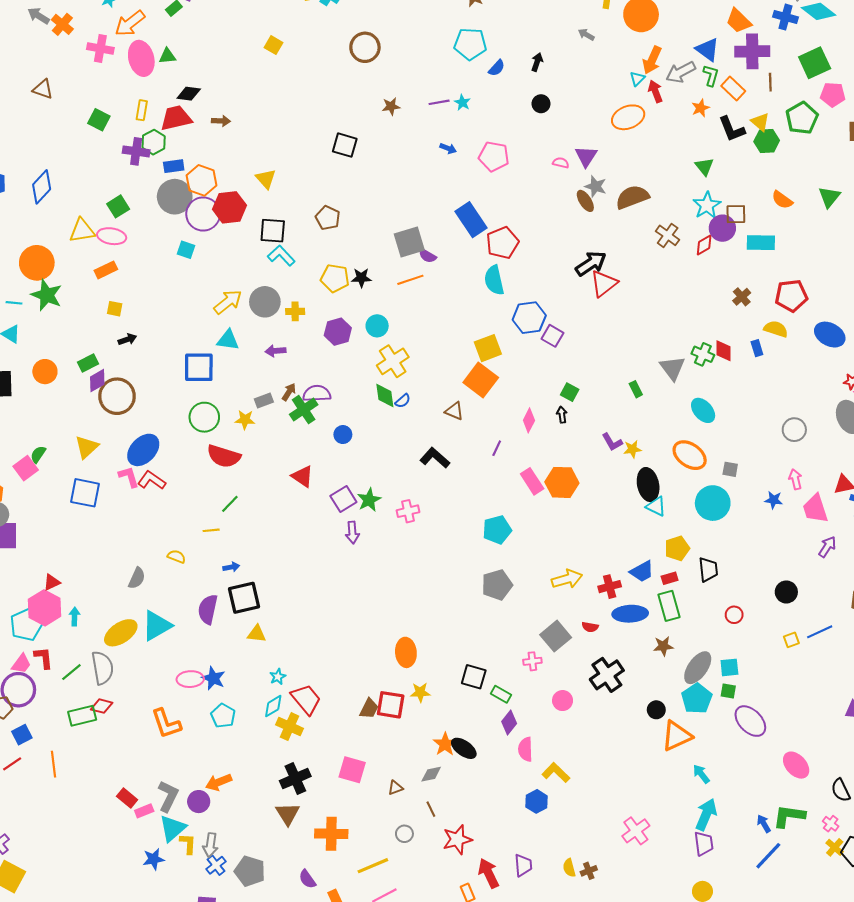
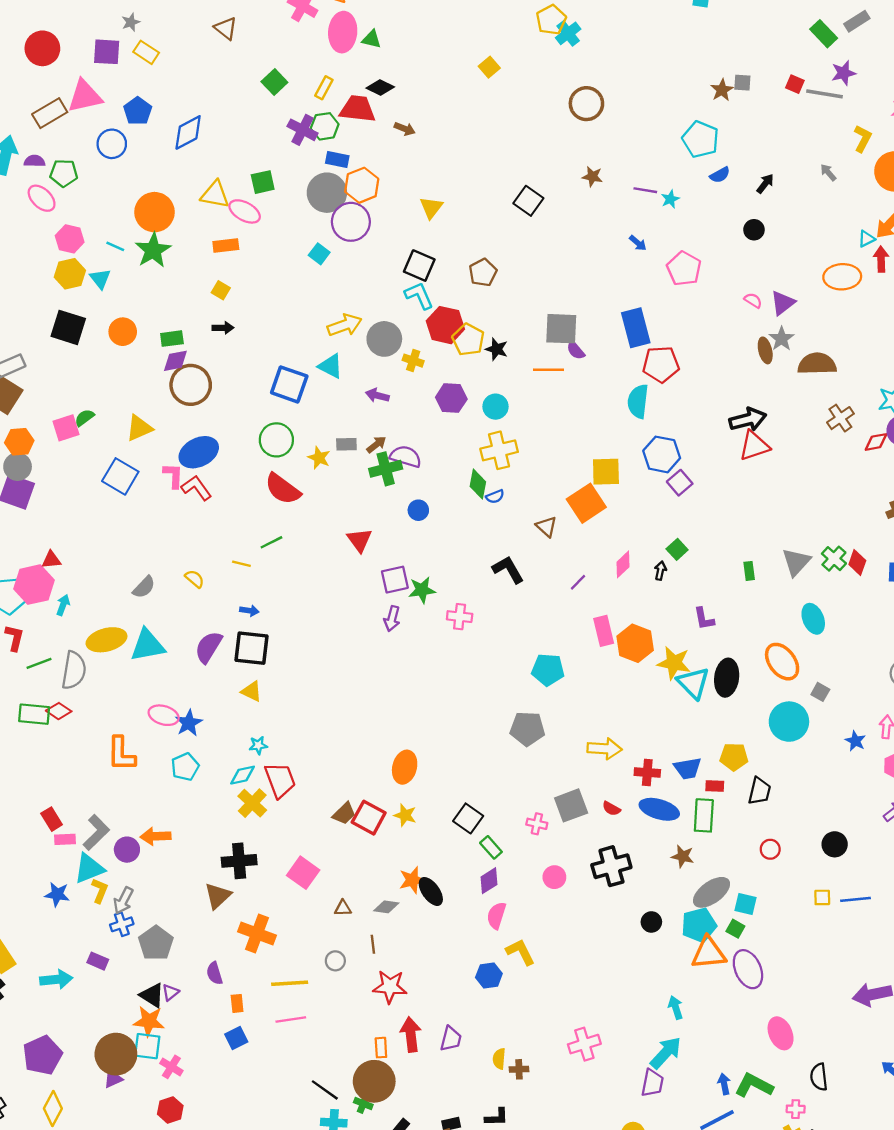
red hexagon: (229, 207) -> (445, 325), moved
yellow star: (632, 449) -> (674, 663), moved, size x1.6
cyan triangle: (656, 506) -> (693, 683), moved, size x1.4
orange triangle: (677, 736) -> (709, 953), moved
pink cross: (831, 824) -> (796, 1109), turned 35

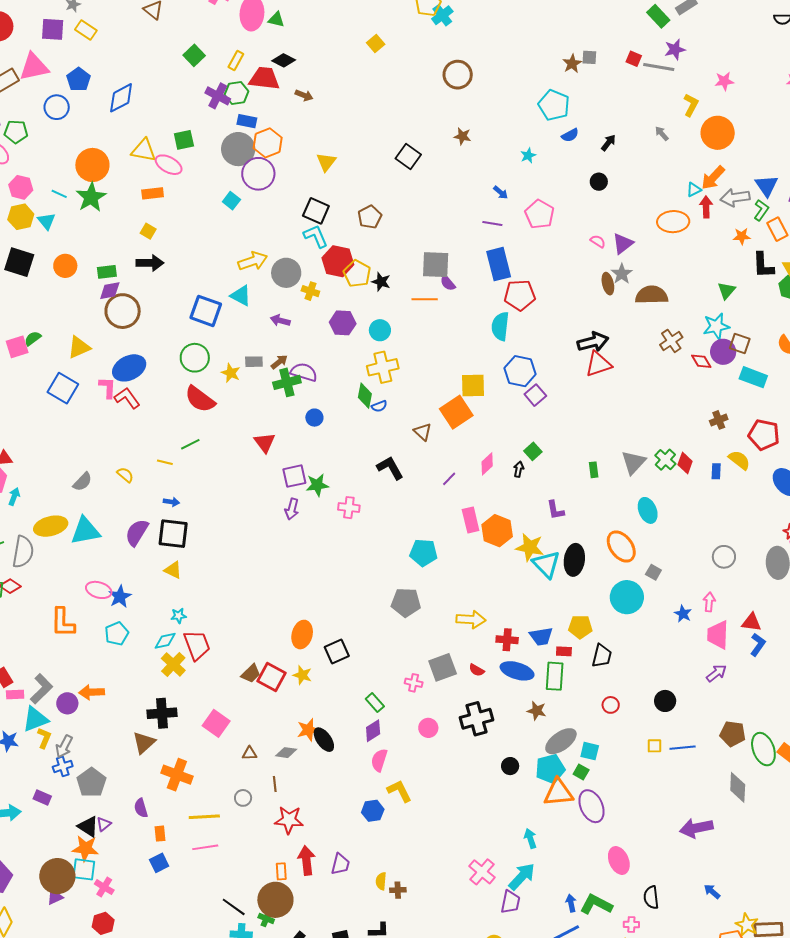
purple line: (645, 190) -> (492, 223), moved
black arrow: (223, 328) -> (150, 263), size x1.5
red diamond: (876, 442) -> (701, 361), turned 70
black square: (468, 818) -> (337, 652), moved, turned 30
pink cross: (584, 1044) -> (482, 872), moved, turned -32

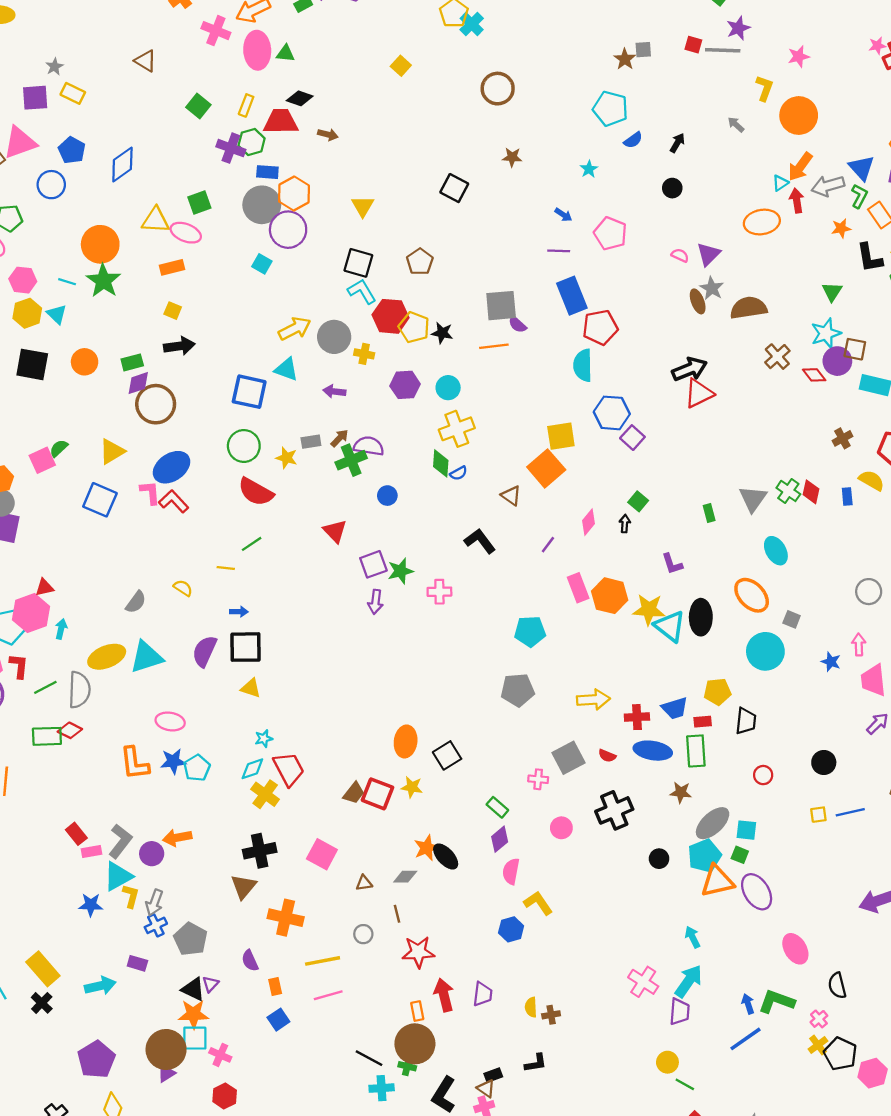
blue star: (120, 597) -> (173, 761), moved, turned 30
pink cross: (631, 924) -> (819, 1019), turned -35

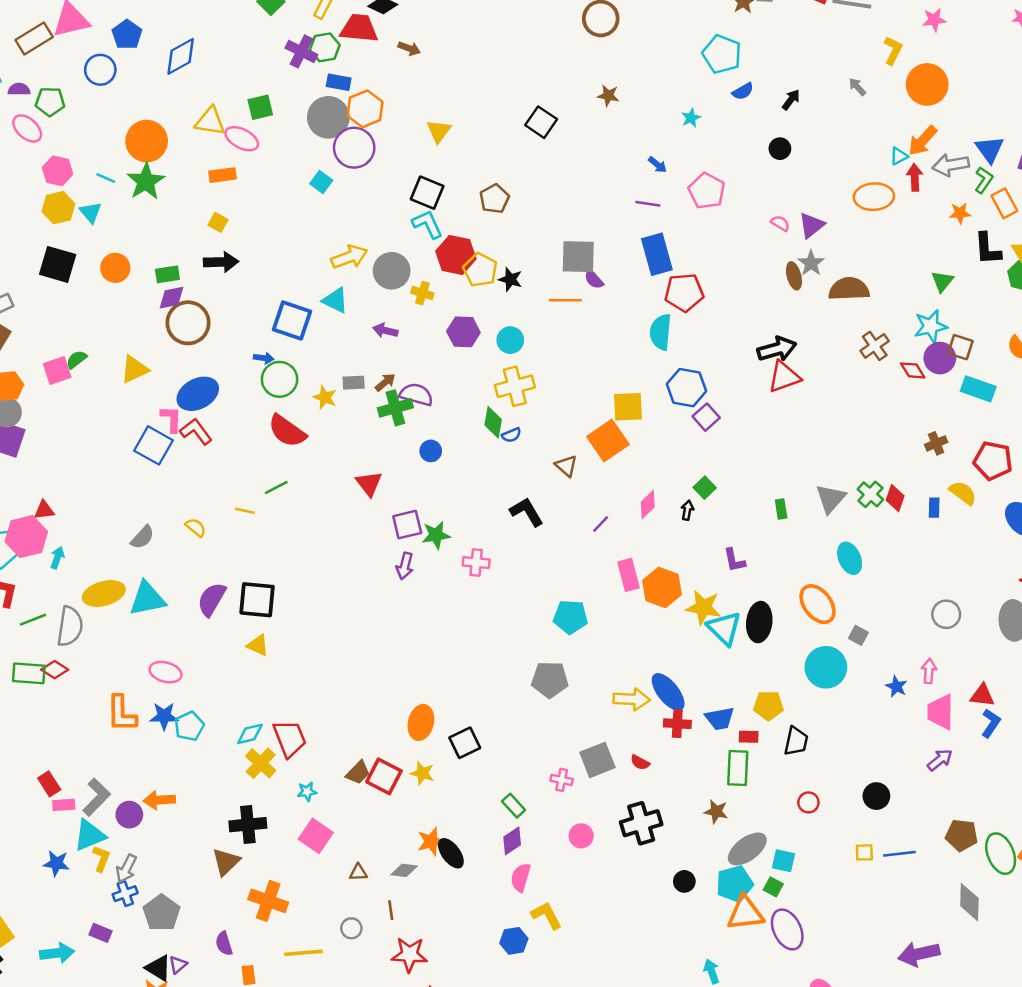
blue square: (100, 500) -> (153, 445), moved
blue arrow: (239, 612) -> (264, 358), moved
cyan star: (264, 739) -> (307, 792), moved
blue ellipse: (653, 751) -> (668, 692), moved, turned 36

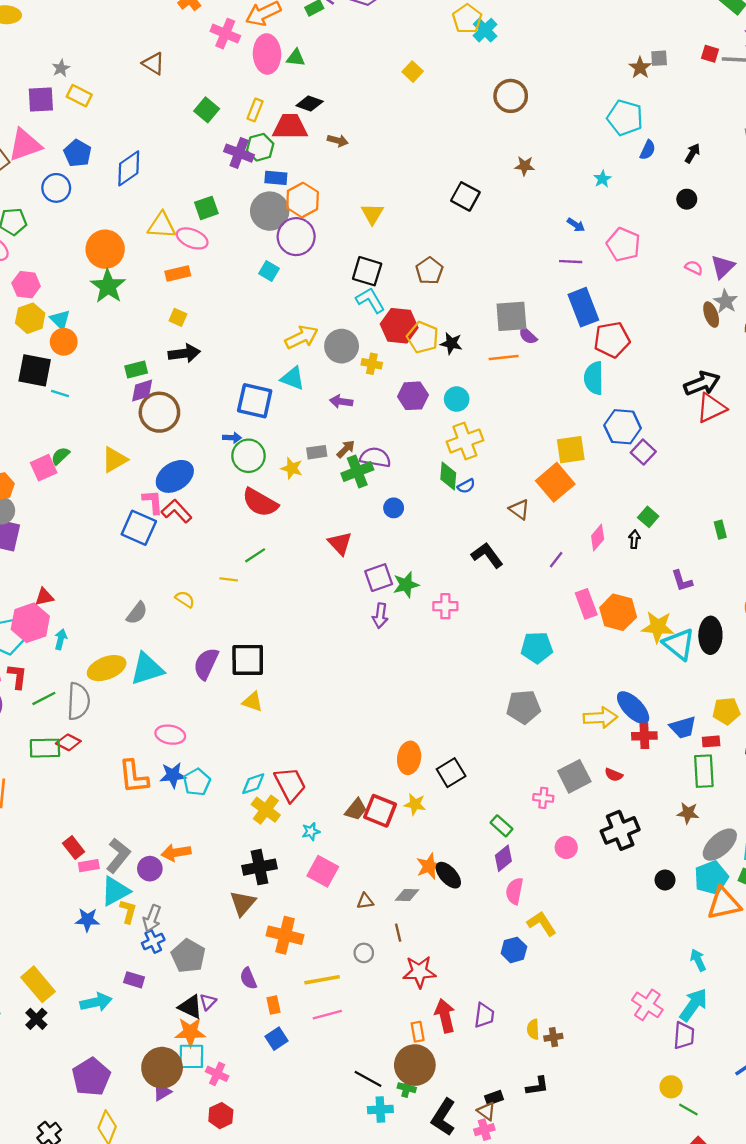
blue semicircle: (743, 91) -> (648, 150), turned -30
cyan line: (106, 178) -> (60, 393), moved
orange circle: (115, 268) -> (64, 342), moved

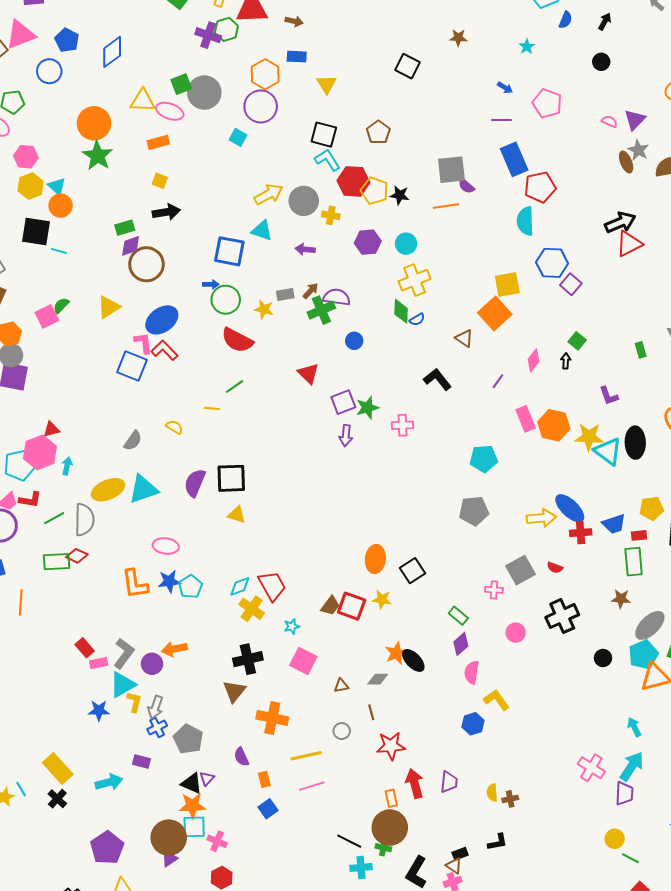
blue rectangle: (276, 178) -> (297, 57), moved
gray circle: (270, 211) -> (204, 93), moved
red L-shape: (17, 676) -> (30, 500), turned 95

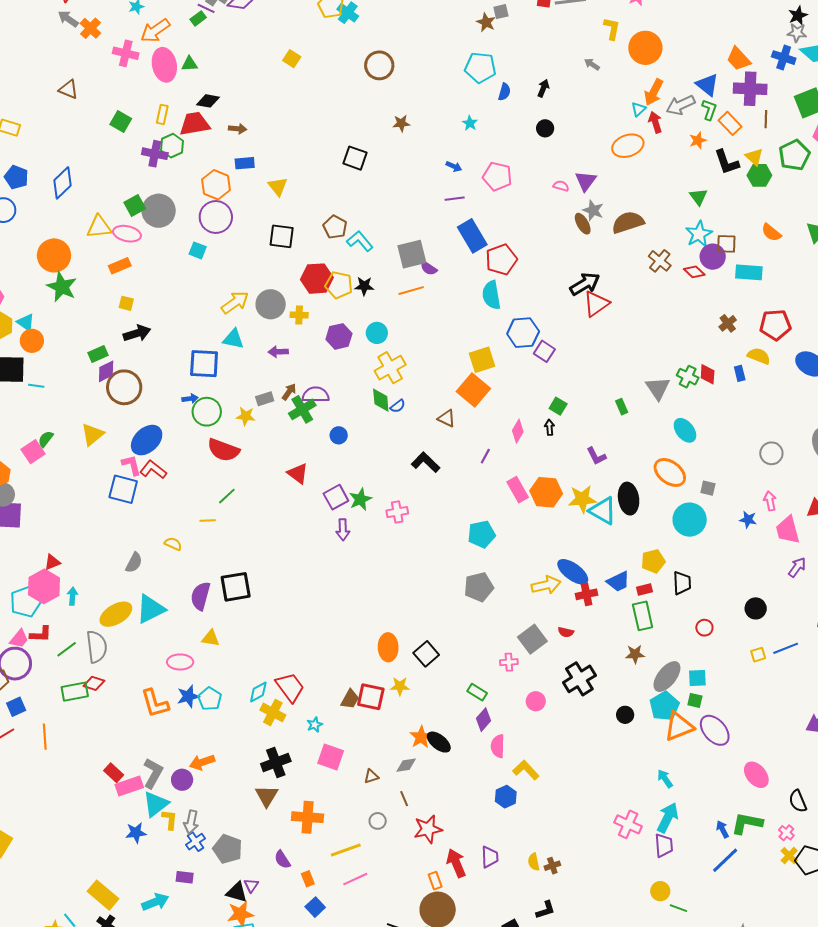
cyan L-shape: (327, 160) -> (360, 241), moved
yellow triangle: (237, 515) -> (211, 638), moved
pink rectangle: (99, 663) -> (129, 786), size x1.5

